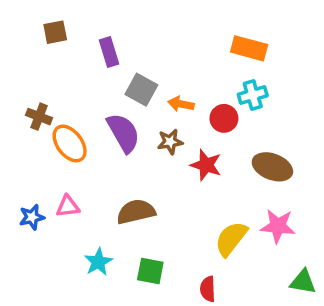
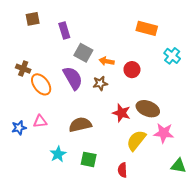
cyan cross: (253, 95) -> (172, 56), moved, turned -35
red star: (206, 165) -> (121, 113), moved
brown ellipse: (272, 167) -> (148, 109), moved

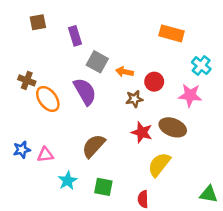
brown star: (100, 83) -> (134, 99), moved
pink triangle: (40, 121) -> (45, 155), moved
brown semicircle: (80, 125) -> (94, 146), turned -35
pink star: (164, 133) -> (190, 95), moved

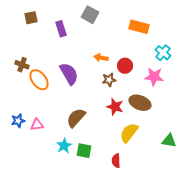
gray square: (97, 62) -> (90, 15), moved
cyan star: (68, 181) -> (64, 146), moved
green triangle: (209, 194) -> (169, 141), moved

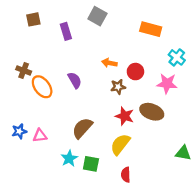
purple semicircle: (69, 74) -> (75, 80), size x0.7
yellow semicircle: (129, 133) -> (120, 144), moved

